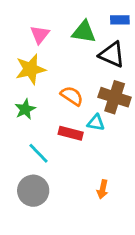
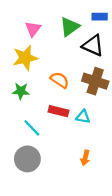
green triangle: (84, 32) -> (70, 27), turned -45
green star: (25, 109) -> (21, 91), turned 30
cyan triangle: (96, 123) -> (83, 117), moved

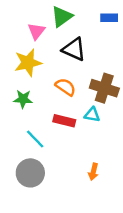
green triangle: (70, 27) -> (62, 17), moved
black triangle: (93, 46) -> (74, 49), moved
cyan triangle: (83, 117) -> (92, 115), moved

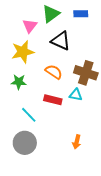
blue rectangle: (109, 18) -> (81, 14), moved

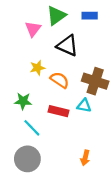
yellow star: (23, 52) -> (37, 68), moved, size x0.6
green star: (19, 82) -> (23, 101), moved

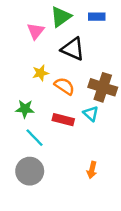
cyan triangle: (84, 106) -> (91, 114), turned 32

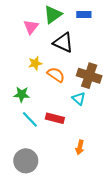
red rectangle: (63, 120) -> (55, 118), moved
gray circle: (30, 171) -> (26, 161), moved

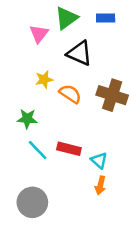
cyan triangle: (79, 99) -> (99, 161), moved

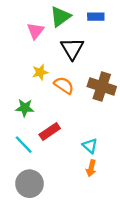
black triangle: (79, 53) -> (72, 49), turned 35
red rectangle: (69, 149) -> (50, 132), moved, turned -48
cyan line: (38, 150) -> (24, 145), moved

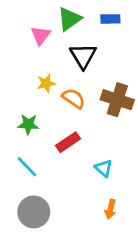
red rectangle: (50, 132) -> (68, 142), moved
orange arrow: (91, 168) -> (110, 209), moved

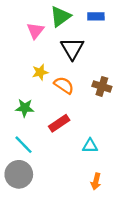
brown cross: (117, 100) -> (102, 86), size x0.7
cyan triangle: (104, 168) -> (90, 146), turned -42
gray circle: (34, 212) -> (19, 174), moved

